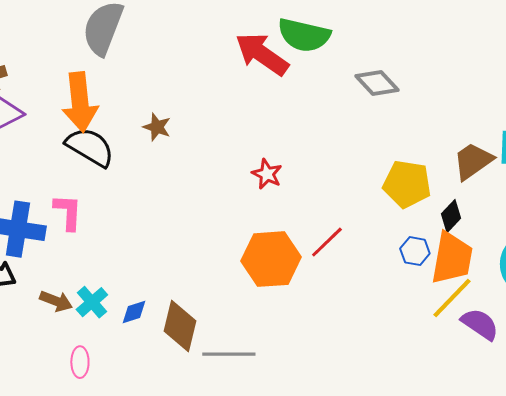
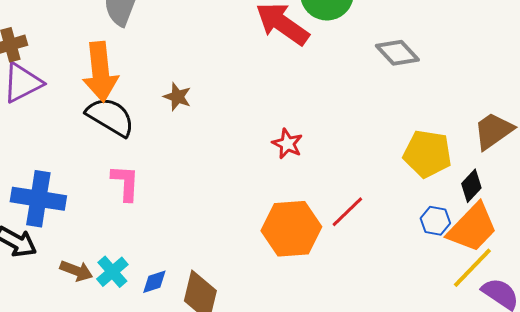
pink L-shape: (68, 212) -> (125, 183), moved
orange trapezoid: (452, 258) -> (472, 228), turned 34

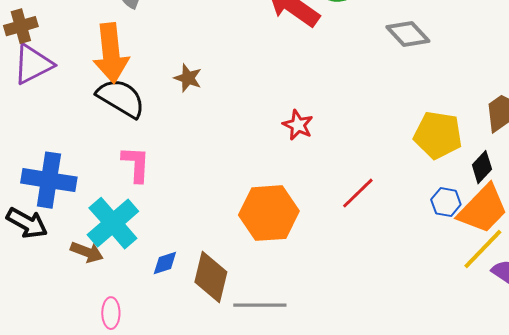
orange hexagon: (291, 229) -> (269, 213), moved
cyan cross: (112, 272) -> (113, 223), moved, size x1.6

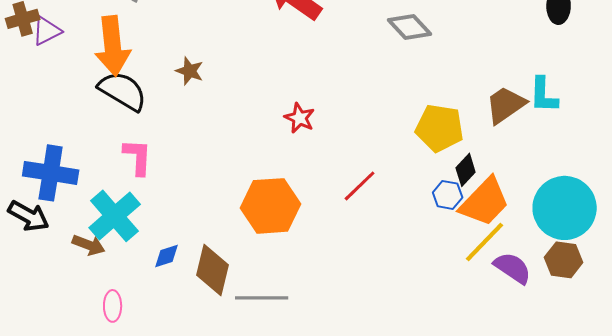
purple triangle: (33, 64) -> (47, 31), moved, size x0.7
black diamond: (482, 167) -> (466, 170), moved

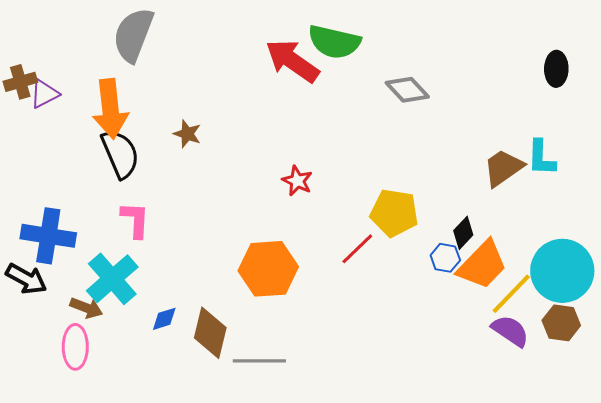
black semicircle: (123, 91) -> (120, 154), turned 36
yellow pentagon: (440, 128) -> (394, 213), moved
yellow line: (485, 242) -> (511, 294), moved
pink ellipse: (113, 306) -> (75, 347), moved, size x1.4

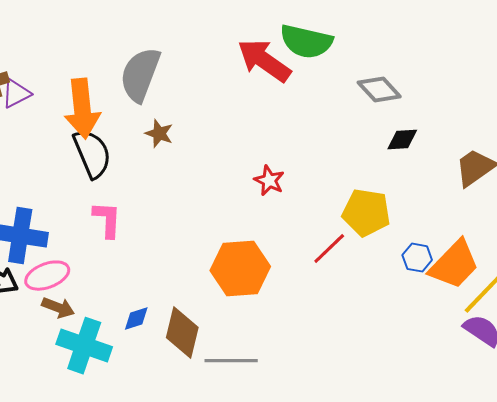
gray semicircle: (133, 35) -> (140, 75), moved
black diamond: (463, 233) -> (402, 140), moved, turned 44
cyan cross: (112, 279) -> (84, 346), moved, turned -30
pink ellipse: (75, 347) -> (47, 276), moved, turned 69

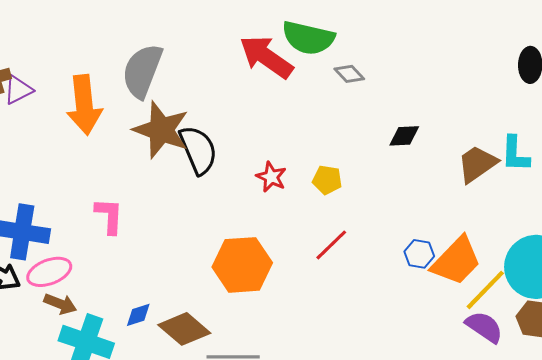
gray diamond: (379, 90) -> (349, 74), moved, size x0.7
brown star: (159, 134) -> (161, 130), size x2.0
black semicircle: (92, 154) -> (198, 150), moved
yellow pentagon: (366, 213) -> (327, 180), moved, size x0.6
brown diamond: (182, 333) -> (184, 329), turned -63

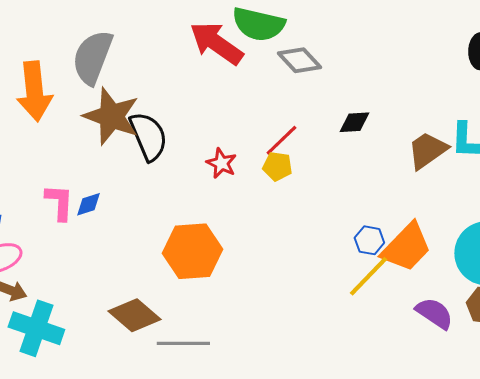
gray diamond: (349, 74) -> (299, 60), size x1.4
red line: (331, 245) -> (281, 140), moved
yellow line: (485, 290) -> (368, 276), moved
blue diamond: (138, 315) -> (88, 204), moved

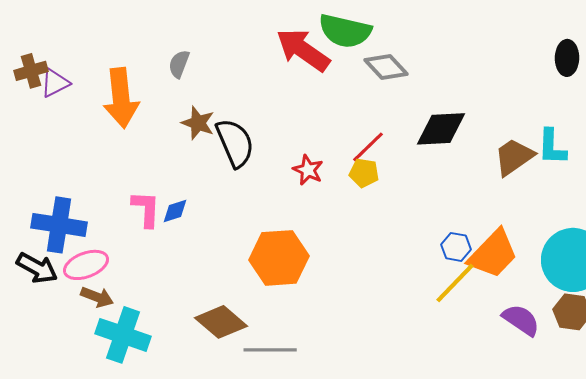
gray semicircle: (92, 57) -> (179, 64), size x0.5
brown star: (111, 116) -> (198, 123), size x0.6
black diamond: (354, 122) -> (441, 129), size x1.6

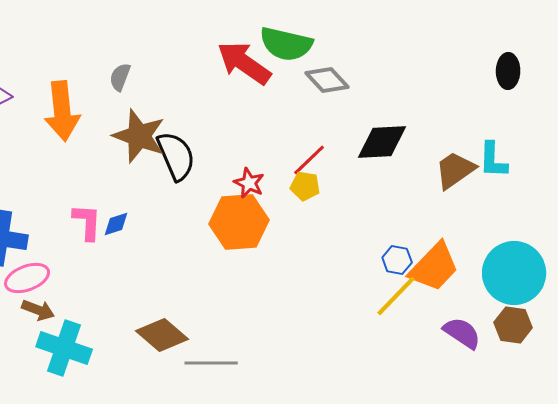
brown star: (198, 123) -> (139, 136), size x1.6
orange hexagon: (279, 258) -> (239, 222), moved

